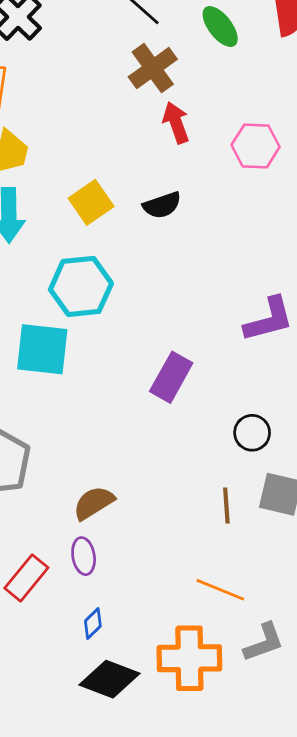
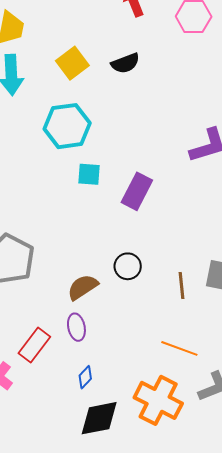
cyan square: (42, 349) -> (89, 174), moved, size x0.6
black circle: (252, 433) -> (128, 266), moved
orange cross: (189, 658) -> (158, 400), turned 30
black diamond: (109, 679) -> (99, 418), turned -30

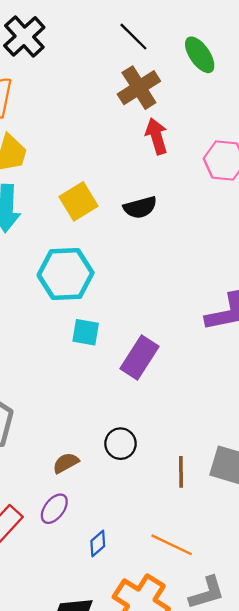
brown semicircle: (83, 287) -> (66, 463), size x0.7
purple ellipse: (76, 327) -> (54, 509), turned 44
blue diamond: (85, 377) -> (98, 543), moved

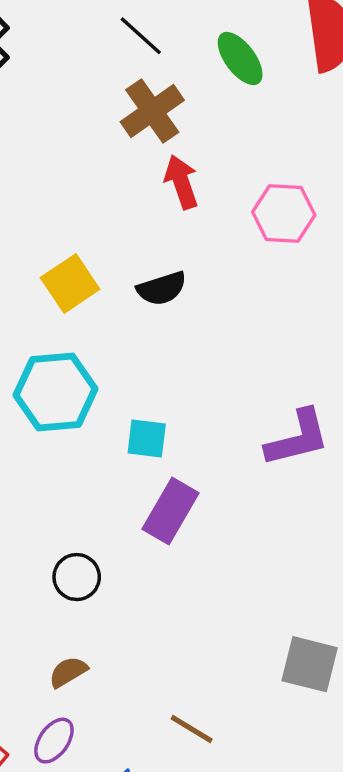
cyan square: (86, 332) -> (147, 439), moved
black circle: (120, 444) -> (77, 577), moved
brown line: (181, 472) -> (192, 729), moved, turned -56

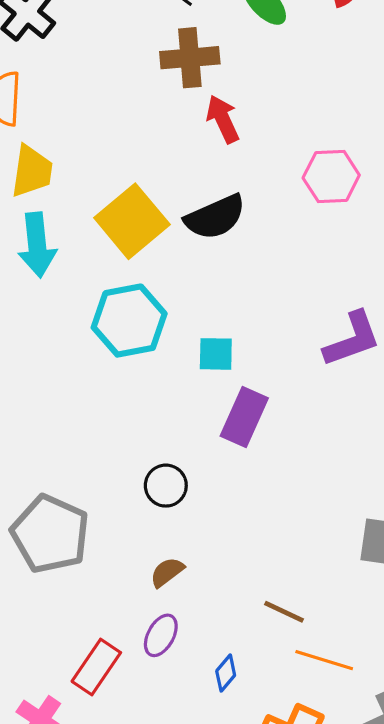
brown cross: (152, 111) -> (190, 58), turned 36
pink hexagon: (284, 214) -> (331, 176), moved
yellow square: (70, 283) -> (132, 221), size x1.4
black semicircle: (162, 288) -> (215, 217), size x1.4

